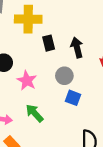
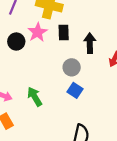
pink star: (27, 81) -> (38, 32), moved

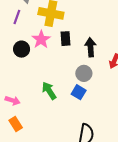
gray circle: (72, 67) -> (84, 73), moved
green arrow: (35, 97) -> (49, 91), moved

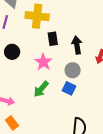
pink star: (41, 39) -> (43, 62), moved
green arrow: (49, 91) -> (41, 89), turned -102

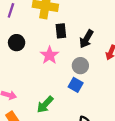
black arrow: (77, 45) -> (86, 39), turned -144
green arrow: (41, 89) -> (45, 104), moved

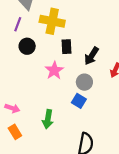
black circle: (17, 43) -> (27, 46), moved
green arrow: (45, 104) -> (48, 119), turned -36

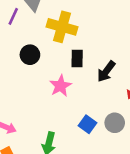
purple line: (18, 24) -> (13, 16), moved
gray circle: (84, 82) -> (115, 123), moved

